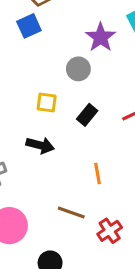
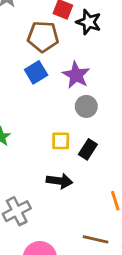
purple star: (101, 37) -> (76, 75), moved
black rectangle: (87, 115) -> (88, 149), moved

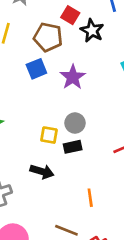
gray circle: (86, 106) -> (75, 123), moved
black rectangle: (88, 149) -> (73, 147), turned 36

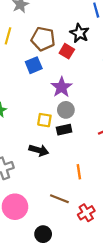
red square: (70, 15) -> (67, 51), moved
purple star: (73, 77) -> (61, 87), moved

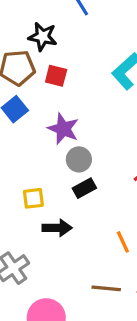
black star: (79, 33) -> (43, 37), moved
yellow square: (44, 120) -> (33, 198), moved

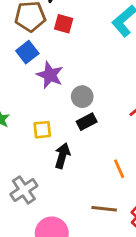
purple star: (63, 129) -> (50, 75), moved
black arrow: (57, 228) -> (62, 156), turned -75

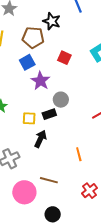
red square: (64, 24) -> (64, 58), moved
black rectangle: (87, 122) -> (49, 114), moved
brown line: (104, 209) -> (49, 180), moved

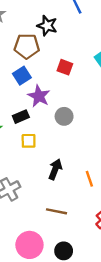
black rectangle: (49, 114) -> (21, 117), moved
black arrow: (40, 139) -> (55, 169), moved
pink circle: (24, 192) -> (29, 245), moved

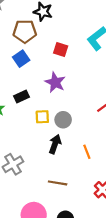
purple star: (39, 96) -> (55, 82), moved
gray circle: (64, 116) -> (63, 120), moved
yellow square: (29, 141) -> (42, 117), moved

